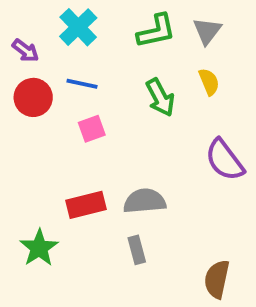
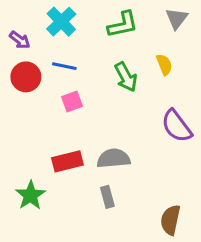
gray triangle: (207, 31) -> (177, 18), moved

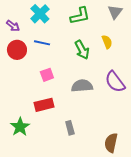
pink square: (72, 101) -> (47, 75), moved
gray semicircle: (114, 158) -> (82, 86), moved

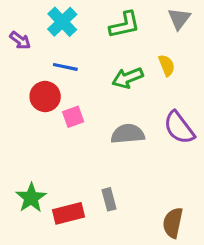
red circle: (17, 50) -> (45, 97), moved
green arrow: (82, 50) -> (128, 78), turned 96
red rectangle: (44, 105) -> (68, 213), moved

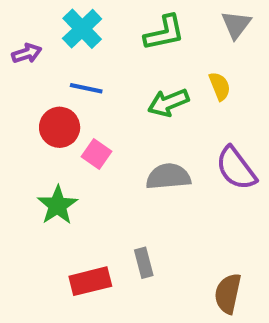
purple arrow: (20, 40) -> (27, 53), turned -55
pink square: (73, 117) -> (96, 154), turned -35
green star: (31, 198) -> (57, 205), moved

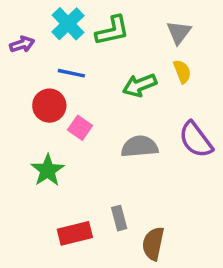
gray triangle: (236, 25) -> (179, 32), moved
green L-shape: (164, 33) -> (112, 31), moved
brown semicircle: (228, 294) -> (153, 244), moved

